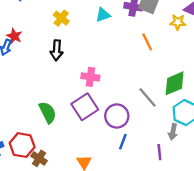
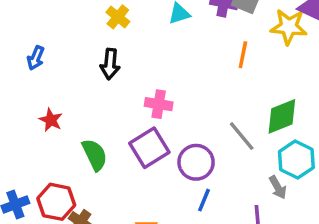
yellow star: (178, 22) -> (289, 27), size x1.5
red star: (14, 36) -> (51, 120), moved
orange line: (147, 42) -> (243, 55), turned 36
gray arrow: (173, 132) -> (278, 187), turned -42

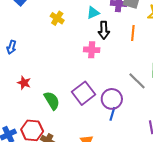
black arrow: (110, 64) -> (104, 30), moved
pink cross: (159, 104) -> (92, 50), moved
blue line: (204, 200) -> (112, 114), moved

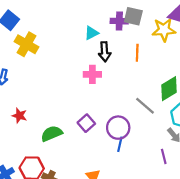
yellow cross: (57, 18) -> (26, 44), moved, size x1.5
purple square: (84, 93) -> (86, 123), size x0.7
green semicircle: (52, 101) -> (52, 134), turned -78

